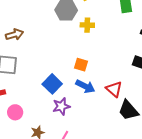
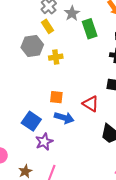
red triangle: (114, 89) -> (91, 104), moved

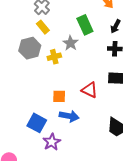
gray star: (72, 13) -> (70, 43), moved
red triangle: (91, 104) -> (90, 90), moved

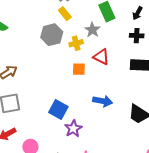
red triangle: (90, 90) -> (101, 57), moved
orange square: (59, 96) -> (79, 69), moved
blue arrow: (69, 116) -> (103, 101), moved

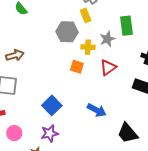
red triangle: (101, 57) -> (108, 67), turned 42
orange square: (79, 69) -> (77, 67), moved
purple star: (73, 129) -> (50, 133), moved

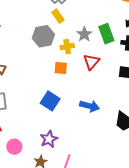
green rectangle: (127, 26) -> (106, 34), moved
blue square: (52, 105) -> (50, 101), moved

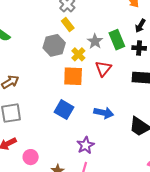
yellow cross: (67, 47) -> (78, 54), turned -32
orange square: (61, 68) -> (73, 76), size x1.5
purple star: (49, 139) -> (86, 145), moved

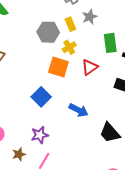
yellow rectangle: (68, 25) -> (70, 24), moved
gray star: (95, 41) -> (90, 17), moved
purple star: (86, 145) -> (40, 135), moved

